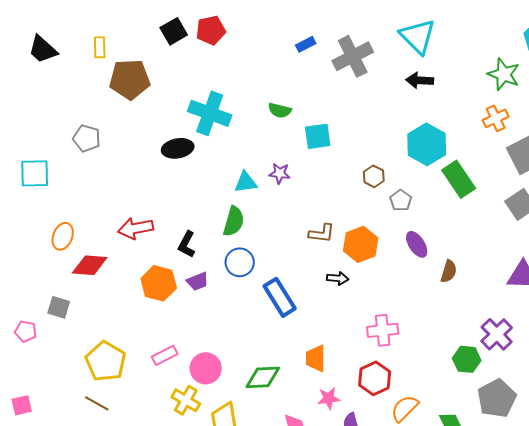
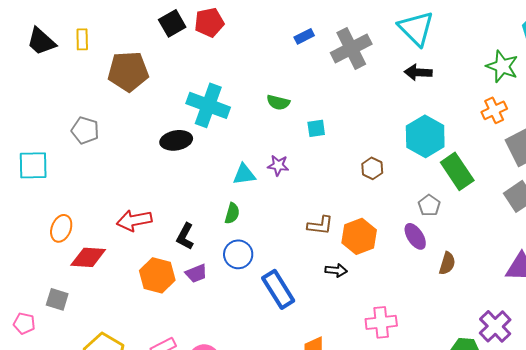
yellow rectangle: (100, 47) -> (82, 39), moved
cyan square: (318, 136) -> (316, 128), size x0.7
gray pentagon: (401, 200) -> (429, 205), moved
green semicircle: (234, 221) -> (232, 213), size x0.7

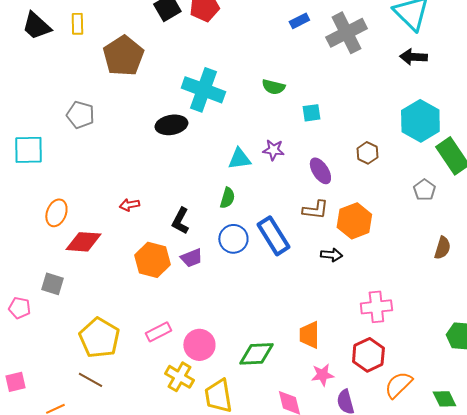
brown pentagon: (128, 71) -> (123, 56), turned -30
red arrow: (134, 220) -> (129, 205), size x0.6
purple ellipse: (415, 236) -> (320, 171), moved
blue rectangle: (278, 289) -> (273, 236), moved

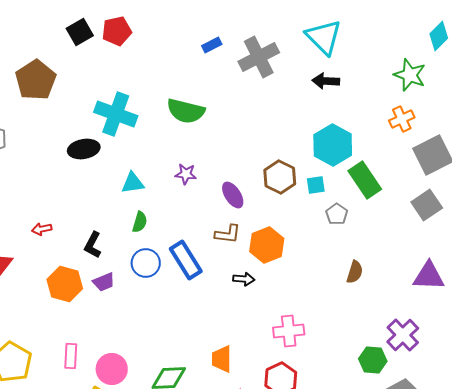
green semicircle: (273, 87) -> (186, 111), size x1.6
cyan square: (311, 113) -> (316, 185), moved
brown hexagon: (367, 153) -> (280, 177), size x1.5
cyan triangle: (239, 159) -> (133, 183), moved
pink rectangle: (158, 332) -> (71, 356), turned -60

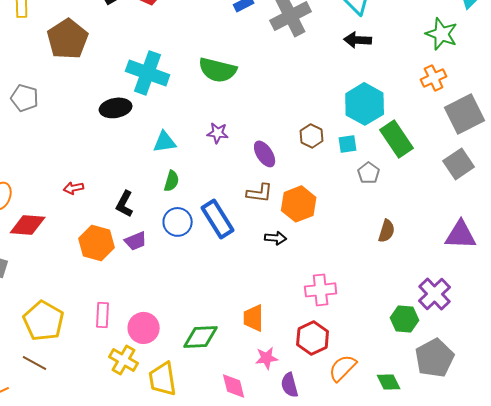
brown hexagon: (280, 177) -> (312, 136), size x0.7

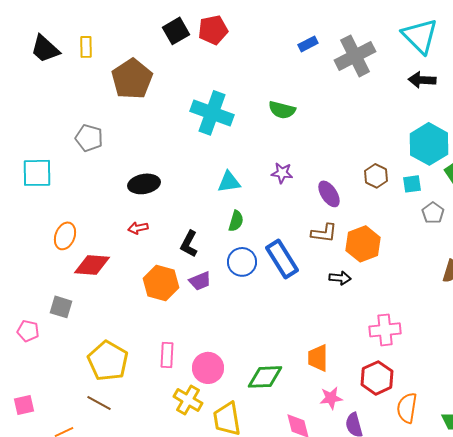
green semicircle: (218, 70) -> (282, 110), size x0.7
black ellipse: (116, 108) -> (144, 184), moved
orange semicircle: (343, 368) -> (407, 408), turned -36

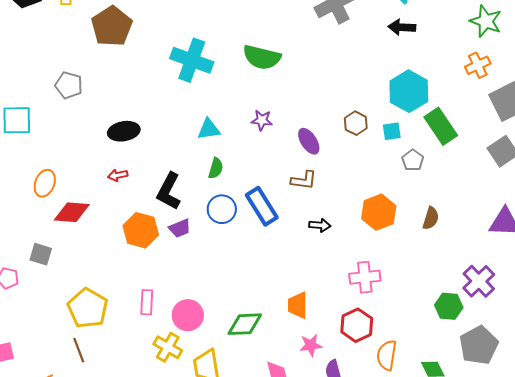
green semicircle: (282, 110) -> (262, 57), size x1.4
black L-shape: (189, 244) -> (169, 191), size x1.4
orange hexagon: (363, 244) -> (379, 212), moved
brown line: (99, 403) -> (79, 350), turned 40

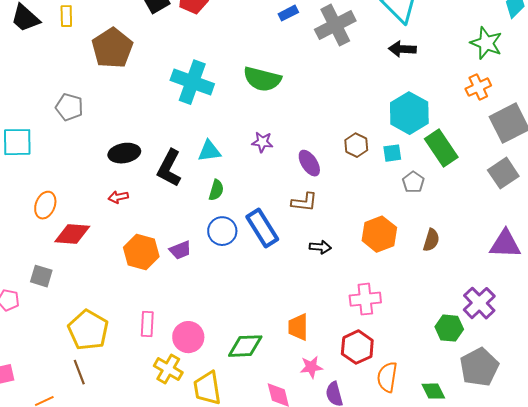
black L-shape: (169, 191) -> (169, 168), moved

